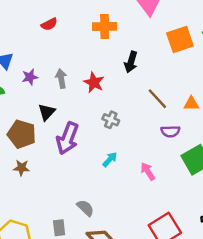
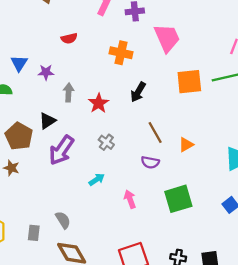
purple star: (30, 77) -> (46, 72), moved
orange triangle: (191, 104) -> (186, 145), turned -42
purple semicircle: (170, 131) -> (150, 162), moved

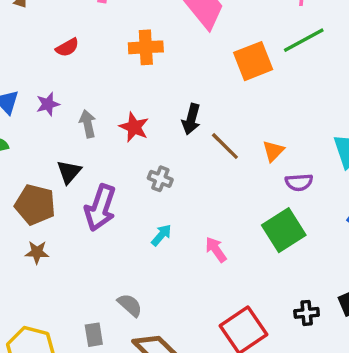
black arrow: (138, 92) -> (191, 119), moved
purple semicircle: (150, 162) -> (299, 182), moved

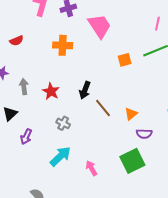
orange square: (253, 61) -> (125, 60), size x0.6
purple arrow: (100, 208) -> (26, 137), size x0.6
cyan arrow: (161, 235) -> (60, 156), size x1.6

